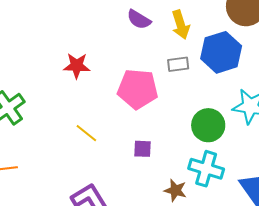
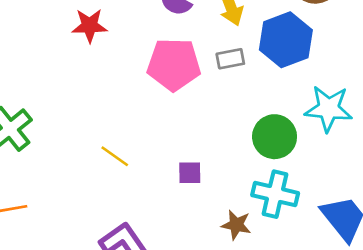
red star: (77, 66) -> (90, 26), moved
pink pentagon: (138, 89) -> (174, 64), moved

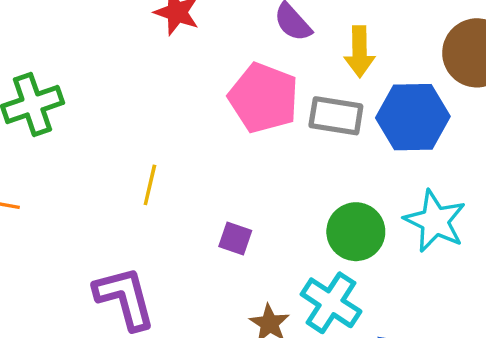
gray rectangle: (230, 59) -> (336, 116), size x1.4
yellow line: (115, 156) -> (150, 185), turned 48

